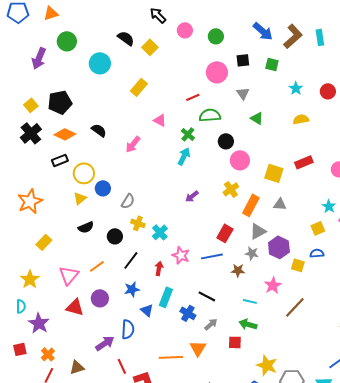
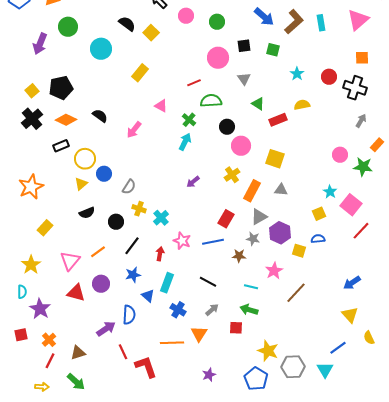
red rectangle: (304, 162) -> (278, 120), moved
blue cross: (188, 313) -> (178, 310), moved

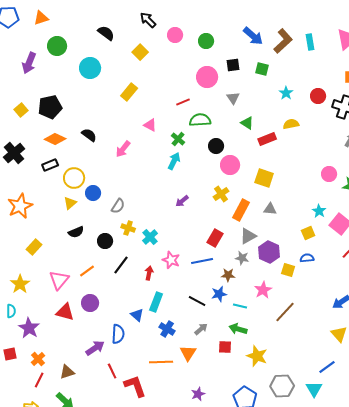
black semicircle: (127, 24) -> (106, 33), moved
black cross: (32, 119) -> (14, 153), moved
blue star: (133, 275) -> (219, 294), moved
yellow star: (268, 351) -> (257, 356), moved

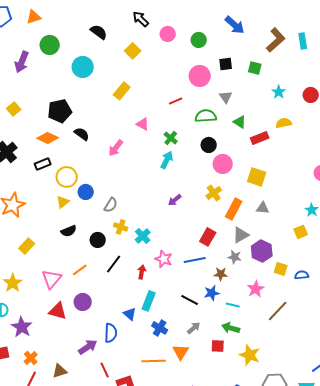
blue arrow: (253, 36) -> (235, 25), moved
black pentagon: (50, 107) -> (60, 111), moved
green semicircle: (200, 120) -> (206, 116), moved
blue semicircle: (307, 258) -> (302, 275), moved

